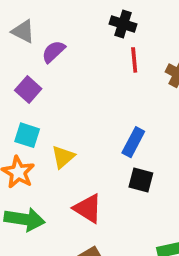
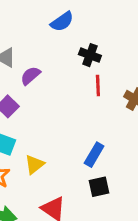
black square: (141, 180) -> (99, 187), turned -30

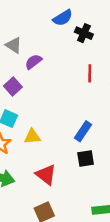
black cross: (90, 55) -> (84, 33), moved
yellow triangle: (34, 164) -> (32, 137), turned 30

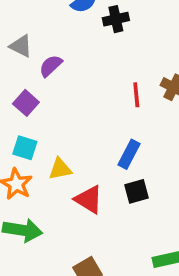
black cross: (84, 33) -> (116, 19), turned -30
red line: (90, 73) -> (136, 95), moved
red triangle: (46, 175) -> (89, 199), moved

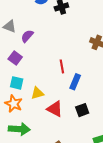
red line: (136, 95) -> (62, 66), moved
black square: (137, 191) -> (82, 110), moved

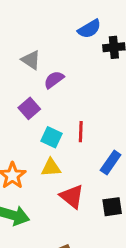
red line: (62, 66) -> (81, 132), moved
cyan square: (17, 83) -> (52, 137), moved

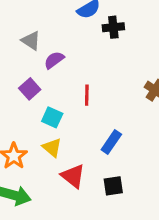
red line: (81, 132) -> (87, 95), moved
yellow triangle: (51, 168) -> (52, 148), turned 45

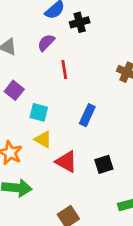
purple semicircle: (54, 60) -> (46, 43), moved
red line: (87, 95) -> (64, 70), moved
blue rectangle: (111, 142) -> (87, 115), moved

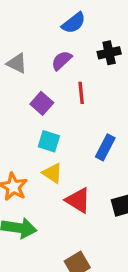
black cross: (80, 22) -> (109, 53), moved
purple square: (14, 90) -> (42, 103), moved

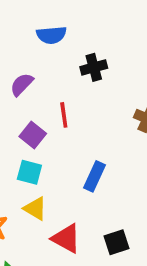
blue semicircle: (74, 23) -> (51, 35), turned 35
purple semicircle: (62, 61) -> (22, 84), moved
purple square: (42, 103) -> (33, 135), moved

